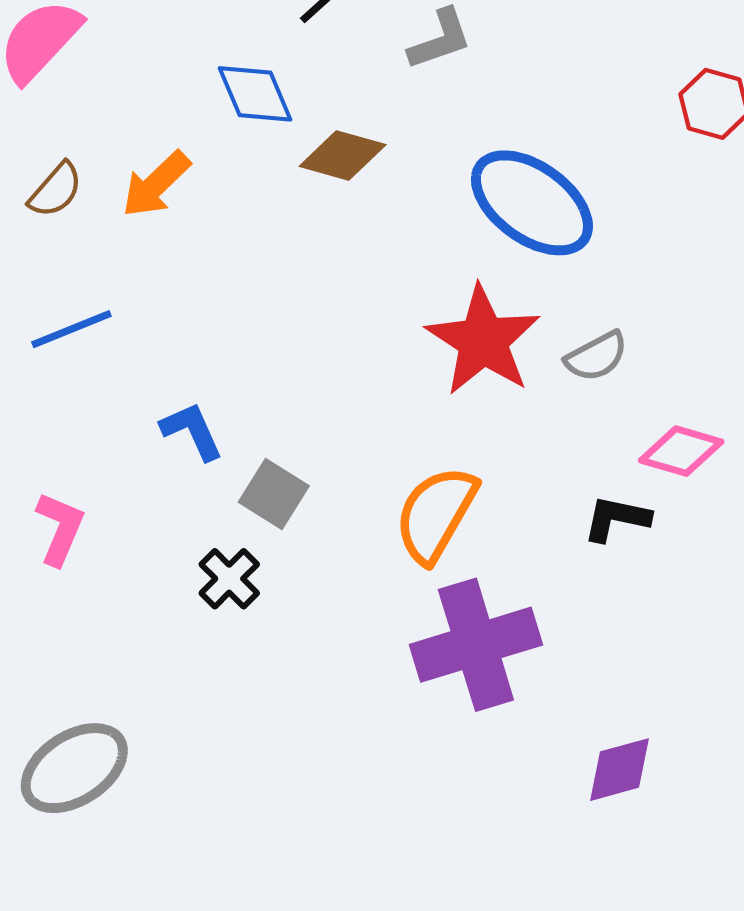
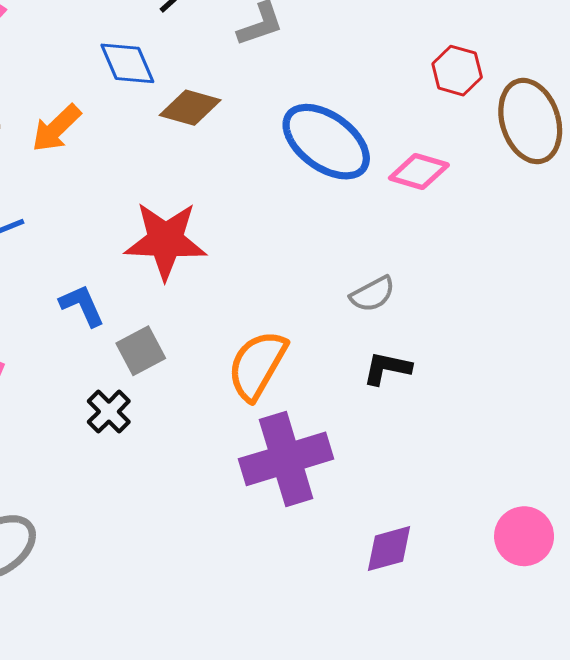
red star: (483, 341) -> (165, 241), moved, turned -30
gray semicircle: (596, 356) -> (373, 294), moved
pink diamond: (681, 451) -> (419, 171), moved
gray square: (274, 494) -> (141, 351), turned 30

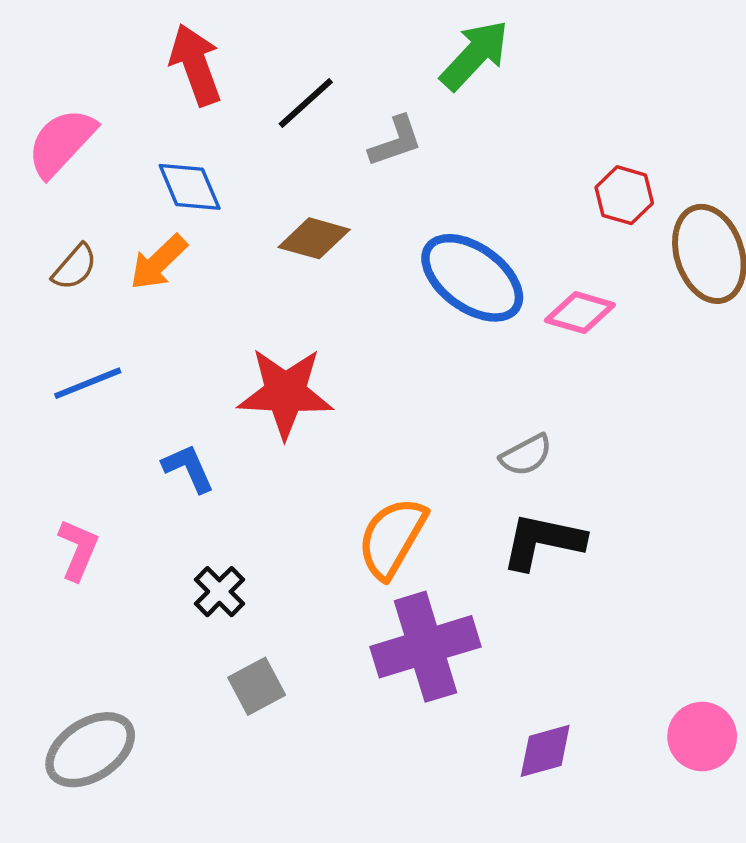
blue diamond: (127, 63) -> (190, 187), moved
gray square: (141, 351) -> (257, 686), moved
black L-shape: (387, 368) -> (543, 541), size x1.5

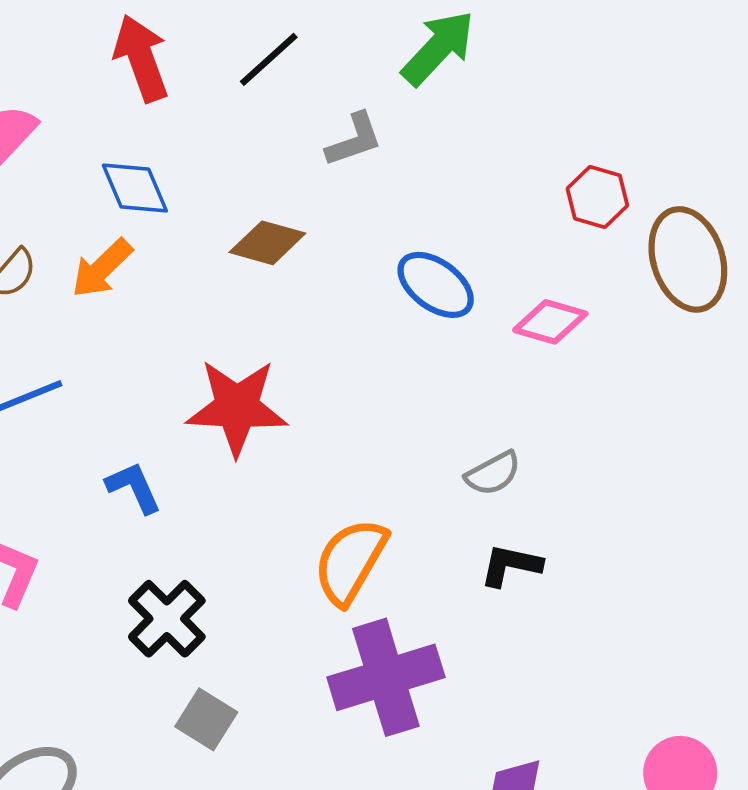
black line: (306, 103) -> (269, 59), moved
blue ellipse: (472, 278) -> (436, 285), size x0.7
black L-shape: (543, 541) -> (511, 565), size x0.7
black cross: (219, 592) -> (167, 619), size x1.4
gray square: (257, 686) -> (206, 719), turned -30

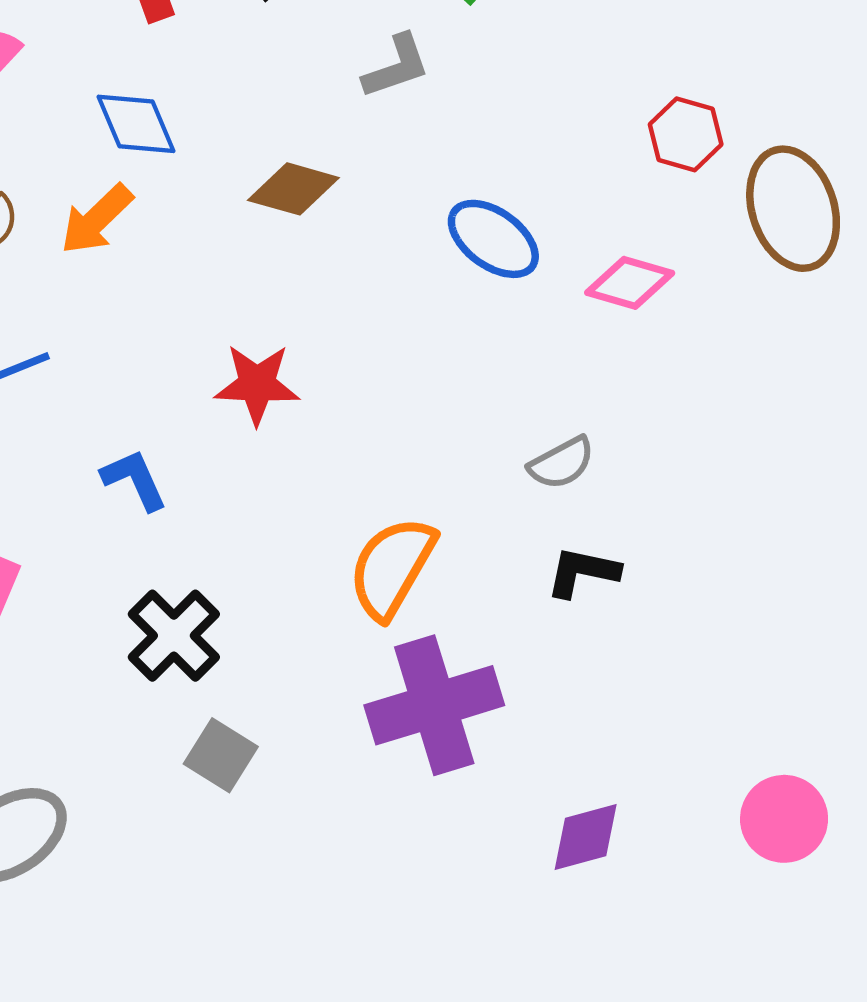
red star: (237, 407) -> (257, 384), size x0.7

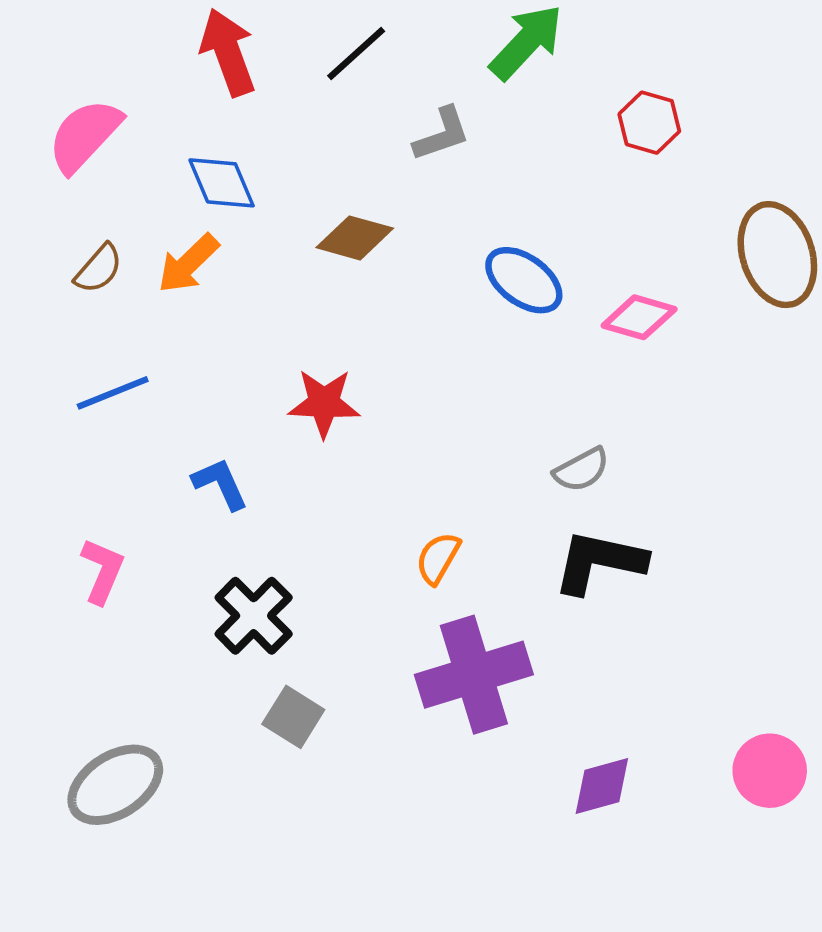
red hexagon: (686, 134) -> (649, 123), moved
orange semicircle: (392, 567) -> (438, 558), size x0.6
black L-shape: (583, 572) -> (599, 562), size x1.5

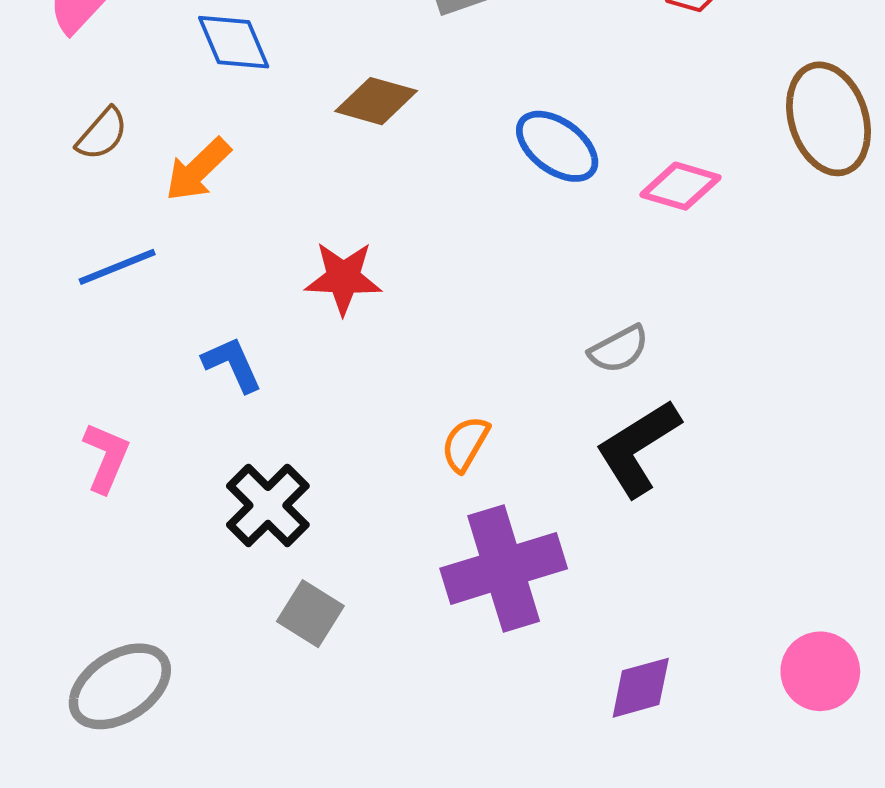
orange arrow: (188, 264) -> (198, 170), moved
black L-shape: (599, 562) -> (638, 448), turned -44

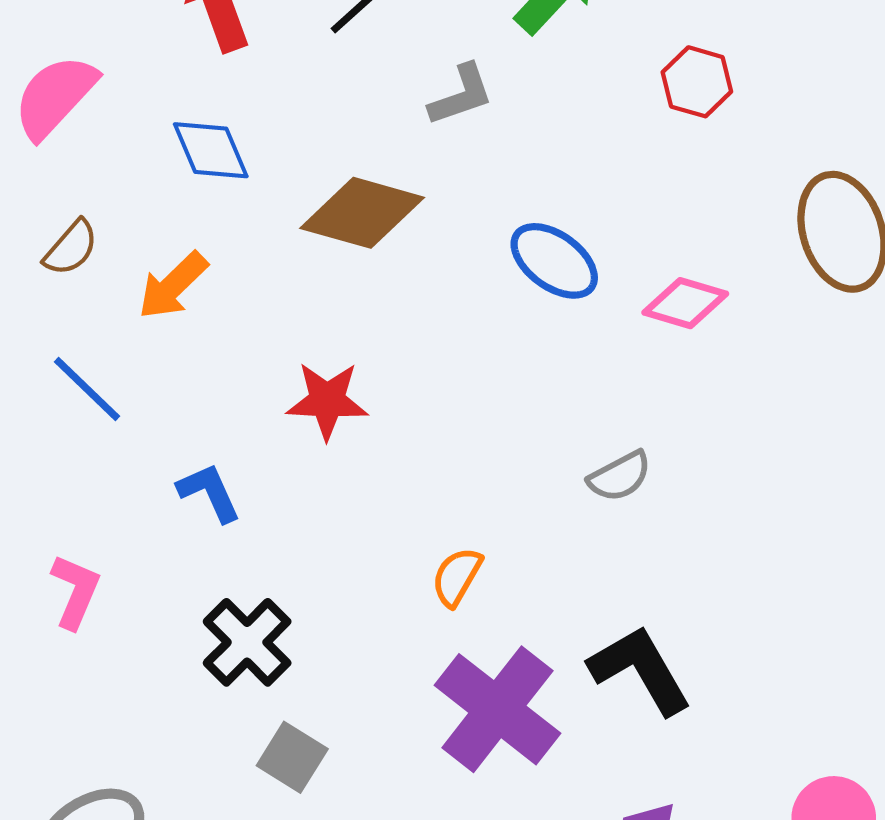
brown diamond: (376, 101) -> (362, 213), size x1.4
blue line: (117, 267) -> (87, 389), turned 66
black L-shape: (638, 448) -> (640, 670), moved, turned 92
purple cross: (504, 568) -> (497, 709), turned -35

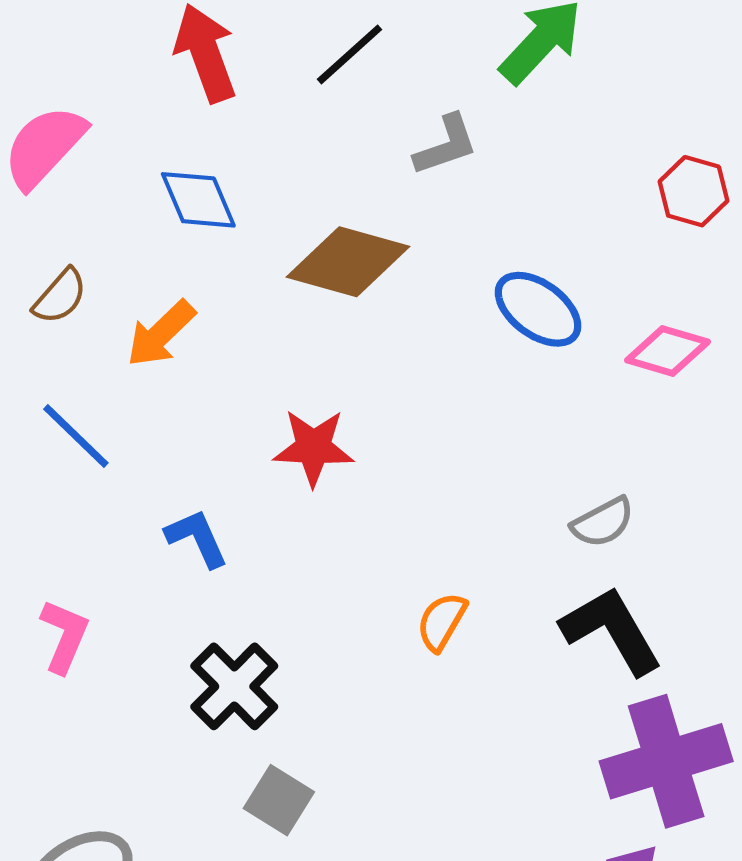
red hexagon: (697, 82) -> (693, 191), moved
black L-shape: (640, 670) -> (611, 630), moved
purple cross: (497, 709) -> (666, 761), moved, turned 35

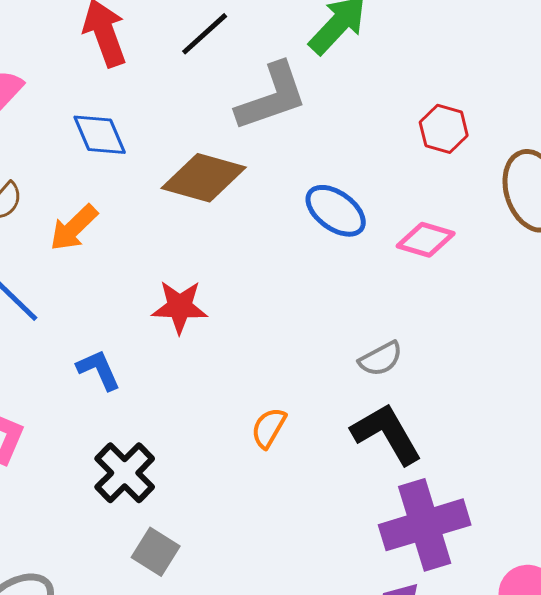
gray L-shape: (446, 145) -> (272, 97), size x1.6

